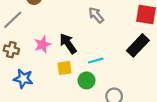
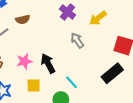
cyan line: (96, 61) -> (72, 82), turned 56
yellow square: (64, 68) -> (34, 85), moved

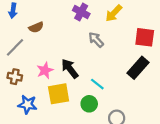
yellow square: (34, 85) -> (59, 94), size x1.5

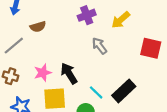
purple cross: (81, 12) -> (87, 15), turned 35
black rectangle: (138, 68) -> (124, 91), moved

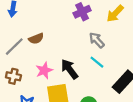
brown semicircle: (38, 27) -> (36, 39), moved
cyan line: (96, 92) -> (97, 62), moved

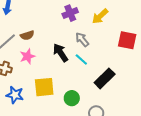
black arrow: (69, 69) -> (61, 53), moved
pink star: (44, 70) -> (27, 56), moved

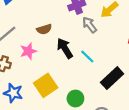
brown semicircle: (27, 35) -> (44, 29), moved
gray arrow: (82, 40) -> (90, 25), moved
yellow square: (44, 87) -> (46, 85), turned -30

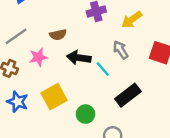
gray arrow: (90, 25) -> (121, 50), moved
black arrow: (65, 48) -> (79, 58), turned -55

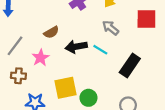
yellow square: (54, 97) -> (65, 88), turned 35
green circle: (86, 114) -> (88, 98), moved

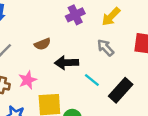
cyan line: (100, 50) -> (92, 80), moved
pink star: (41, 58) -> (28, 80), moved

